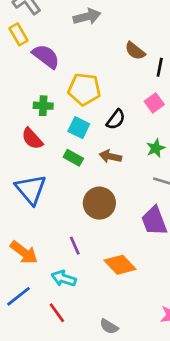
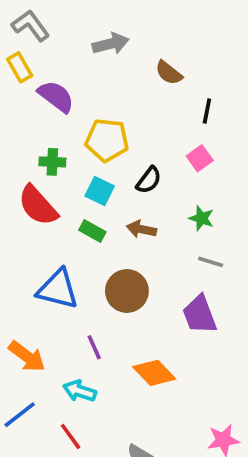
brown semicircle: (135, 51) -> (169, 73), moved
red semicircle: (32, 139) -> (38, 206), size x1.4
green star: (156, 148) -> (201, 218), turned -30
blue triangle: (31, 189) -> (58, 289), moved, turned -36

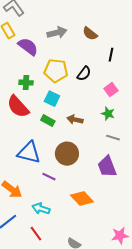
gray arrow: (111, 44) -> (57, 33), moved
pink square: (200, 158) -> (111, 90), moved
black semicircle: (149, 180) -> (84, 74), moved
purple line: (94, 347) -> (49, 177), moved, turned -40

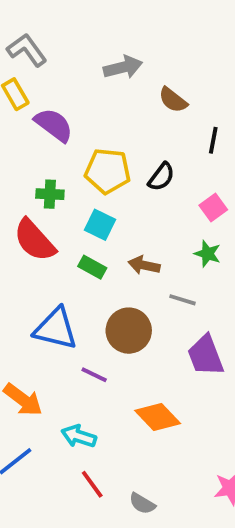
gray arrow: (57, 33) -> (123, 67), moved
gray line: (113, 138) -> (183, 300), moved
red line: (36, 234) -> (92, 484), moved

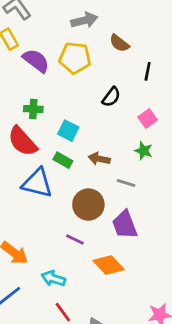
yellow pentagon: (108, 171) -> (75, 58), moved
blue triangle: (56, 329) -> (37, 183), moved
purple trapezoid: (206, 356) -> (125, 225), moved
purple line: (94, 375) -> (75, 239), moved

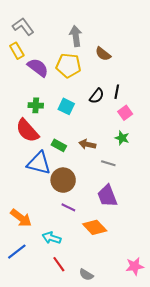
gray arrow: (84, 20) -> (76, 36), turned -84
black line: (148, 71) -> (117, 92), moved
cyan square: (68, 131) -> (66, 106), moved
brown circle: (88, 205) -> (63, 180), moved

